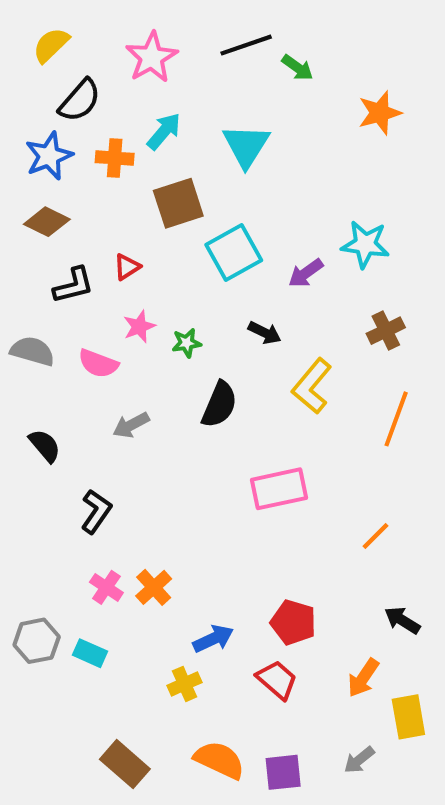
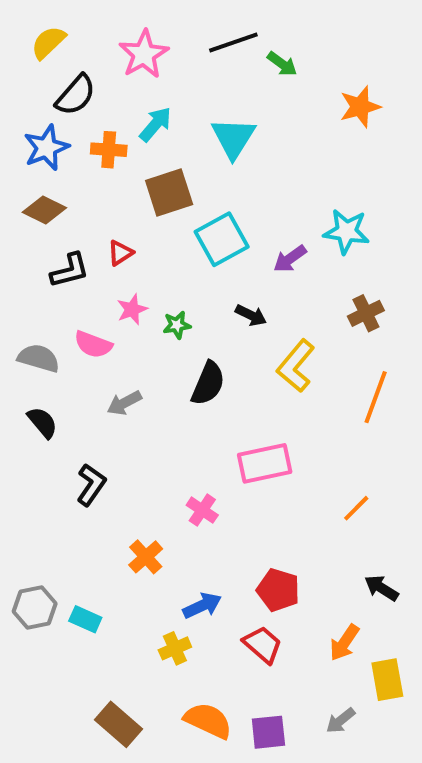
gray semicircle: (32, 351) -> (39, 358), moved
pink cross: (106, 587) -> (202, 510), moved

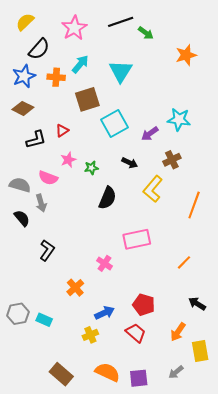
brown cross: (366, 313) -> (172, 160), moved
gray arrow: (124, 403) -> (41, 203), moved, turned -78

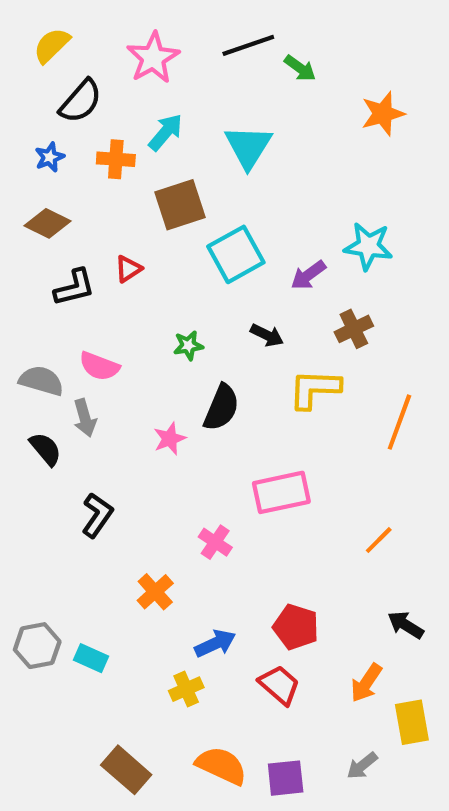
blue star: (24, 76) -> (50, 157), size x0.6
pink star: (68, 160) -> (170, 439), moved
yellow L-shape: (153, 189) -> (315, 389), turned 52

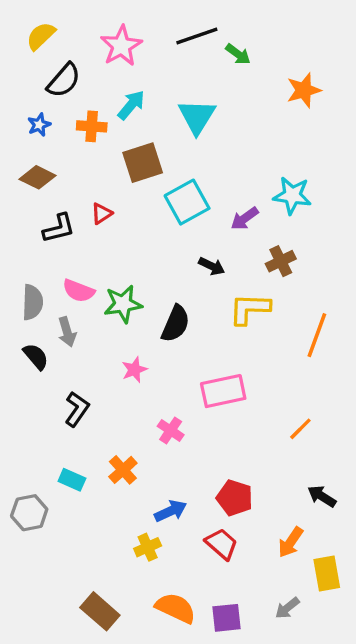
green star: (188, 345) -> (123, 304), moved, size x1.6
gray semicircle: (41, 381) -> (33, 302), turned 76
pink star: (170, 439) -> (134, 370), moved
cyan rectangle: (91, 658) -> (72, 480), moved

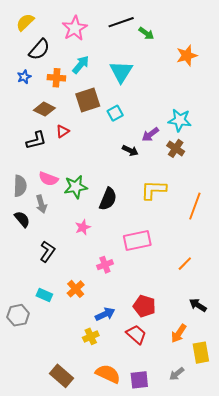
brown diamond: (37, 177) -> (44, 109), moved
cyan square: (187, 202) -> (115, 113), moved, size x0.6
brown cross: (281, 261) -> (176, 148), moved, turned -30
black arrow: (212, 266) -> (130, 151), moved
pink cross: (171, 430) -> (105, 265), turned 35

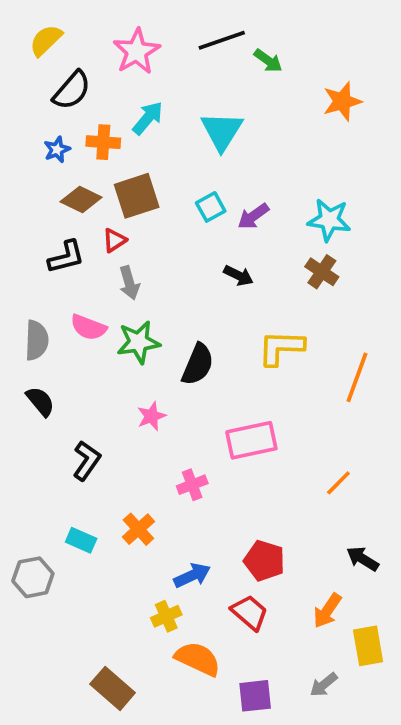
blue star: (24, 77) -> (57, 150), moved
brown square: (88, 100) -> (137, 196), moved
purple arrow: (150, 134) -> (253, 216), moved
gray arrow: (41, 204) -> (129, 283), moved
orange semicircle: (108, 374) -> (198, 659), moved

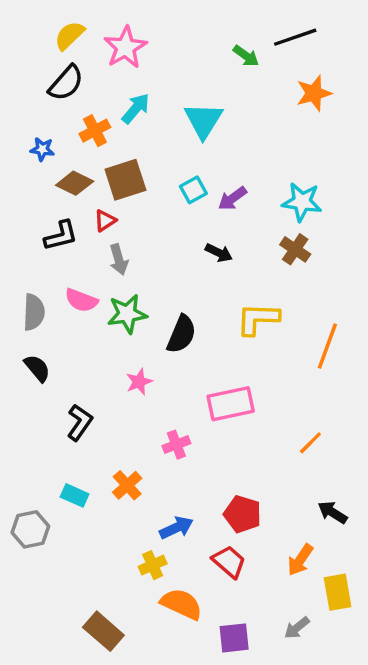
yellow semicircle: (46, 40) -> (69, 35), moved
black line: (222, 40) -> (295, 37), moved
orange cross: (103, 142) -> (95, 131), turned -32
blue star: (57, 150) -> (42, 149), moved, turned 30

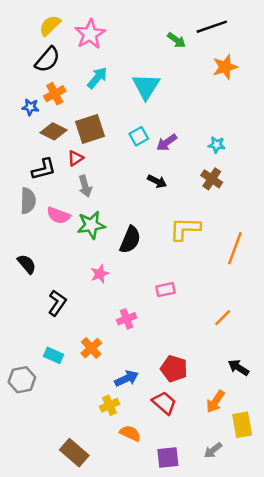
orange cross: (95, 131) -> (55, 94), moved
cyan star: (302, 202) -> (217, 145), size x0.6
gray semicircle: (34, 312) -> (28, 201), moved
pink rectangle: (231, 404) -> (165, 290), size x0.6
orange semicircle: (181, 604) -> (130, 433), size x0.7

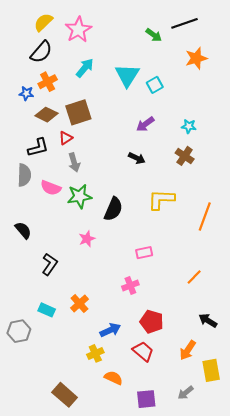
cyan square: (139, 136) -> (155, 85), moved
pink cross: (127, 319) -> (130, 285), moved

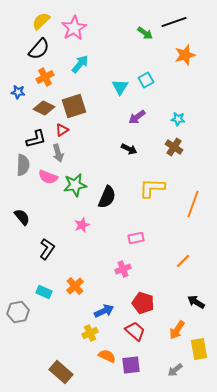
cyan triangle: (127, 75) -> (120, 87), moved, size x0.7
blue star: (26, 93) -> (18, 92), moved
gray arrow: (74, 162) -> (58, 153), moved
purple square: (146, 399) -> (131, 365), moved

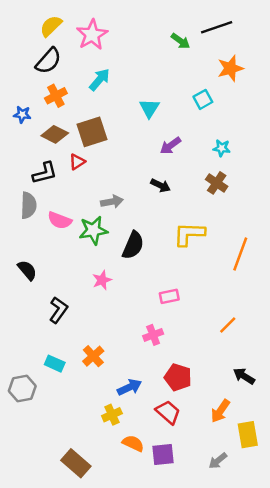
cyan square: (146, 80) -> (203, 99), moved
gray arrow: (58, 153) -> (112, 202), moved, turned -84

